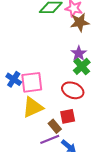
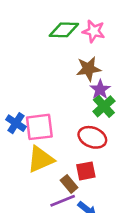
brown star: (80, 22) -> (88, 69), moved

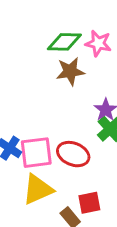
brown star: (88, 69) -> (70, 71), moved
red ellipse: (92, 137) -> (73, 154), moved

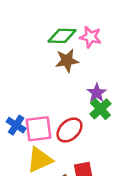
red ellipse: (73, 154) -> (69, 130), turned -65

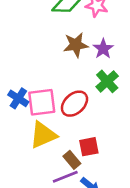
brown star: (67, 61) -> (76, 45), moved
purple star: (97, 93) -> (103, 49), moved

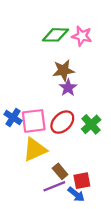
purple star: (103, 49) -> (68, 88), moved
green cross: (107, 81) -> (91, 124), moved
red square: (89, 147) -> (82, 181), moved

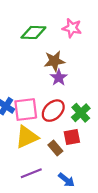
green diamond: (55, 35) -> (33, 32), moved
brown rectangle: (60, 171) -> (55, 148), moved
red square: (82, 181) -> (72, 137), moved
purple line: (54, 186) -> (31, 173), moved

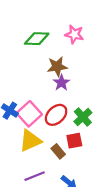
pink square: (26, 109) -> (29, 114), turned -35

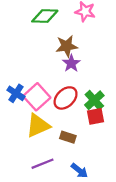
red square: (74, 141) -> (96, 116), moved
brown rectangle: (58, 151) -> (68, 137), turned -32

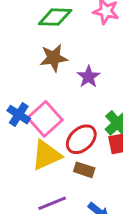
brown star: (67, 46) -> (54, 58), moved
red ellipse: (66, 98) -> (81, 139), moved

